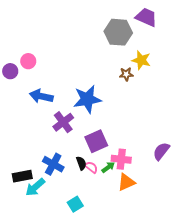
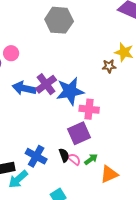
gray hexagon: (118, 32) -> (59, 20), moved
purple cross: (63, 122) -> (46, 84), moved
pink cross: (121, 159) -> (89, 109), moved

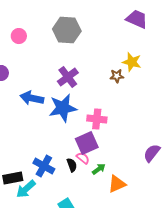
pink circle: (11, 53) -> (19, 36), moved
purple cross: (46, 84) -> (68, 77), moved
blue star: (70, 91) -> (63, 108), moved
pink semicircle: (74, 159) -> (83, 158), moved

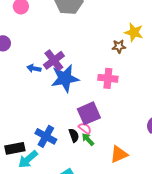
purple cross: (68, 77) -> (54, 60), moved
blue arrow: (32, 98) -> (34, 68), size x0.6
pink cross: (97, 119) -> (108, 78), moved
green arrow: (99, 169) -> (88, 139), moved, turned -96

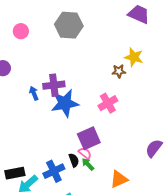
purple cross: (54, 60) -> (54, 85), turned 30
blue arrow: (34, 68) -> (34, 93), turned 56
pink cross: (108, 78) -> (108, 103), turned -36
blue cross: (46, 136) -> (54, 171), moved, turned 35

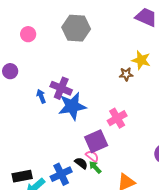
purple cross: (54, 85) -> (61, 88), turned 30
pink cross: (108, 103) -> (117, 118), moved
black semicircle: (74, 160) -> (81, 163), turned -32

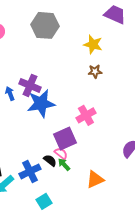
yellow star: (141, 60) -> (93, 44), moved

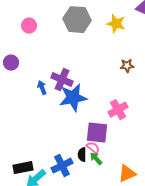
yellow star: (93, 44) -> (116, 24), moved
purple square: (65, 138) -> (97, 133), turned 30
black semicircle: (50, 160) -> (82, 155), turned -128

